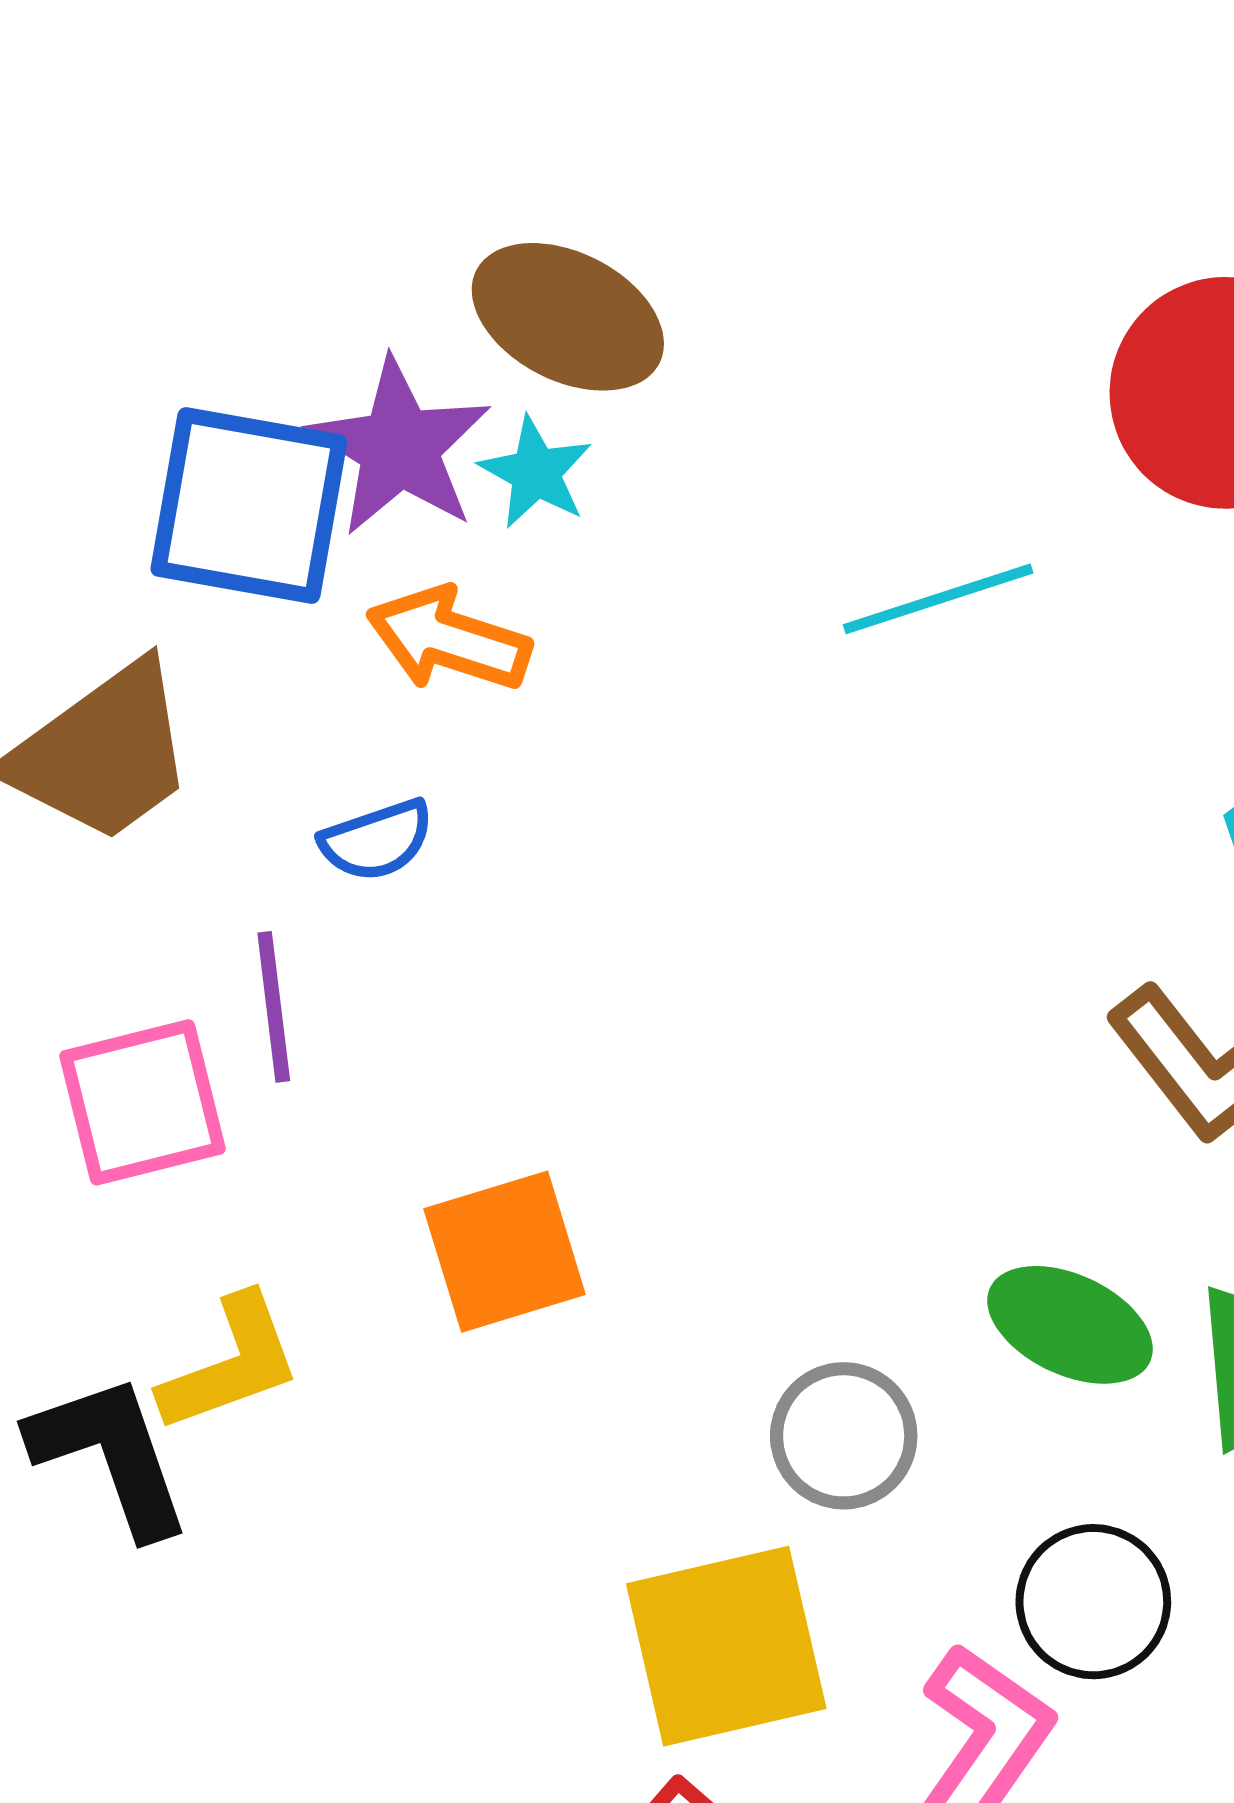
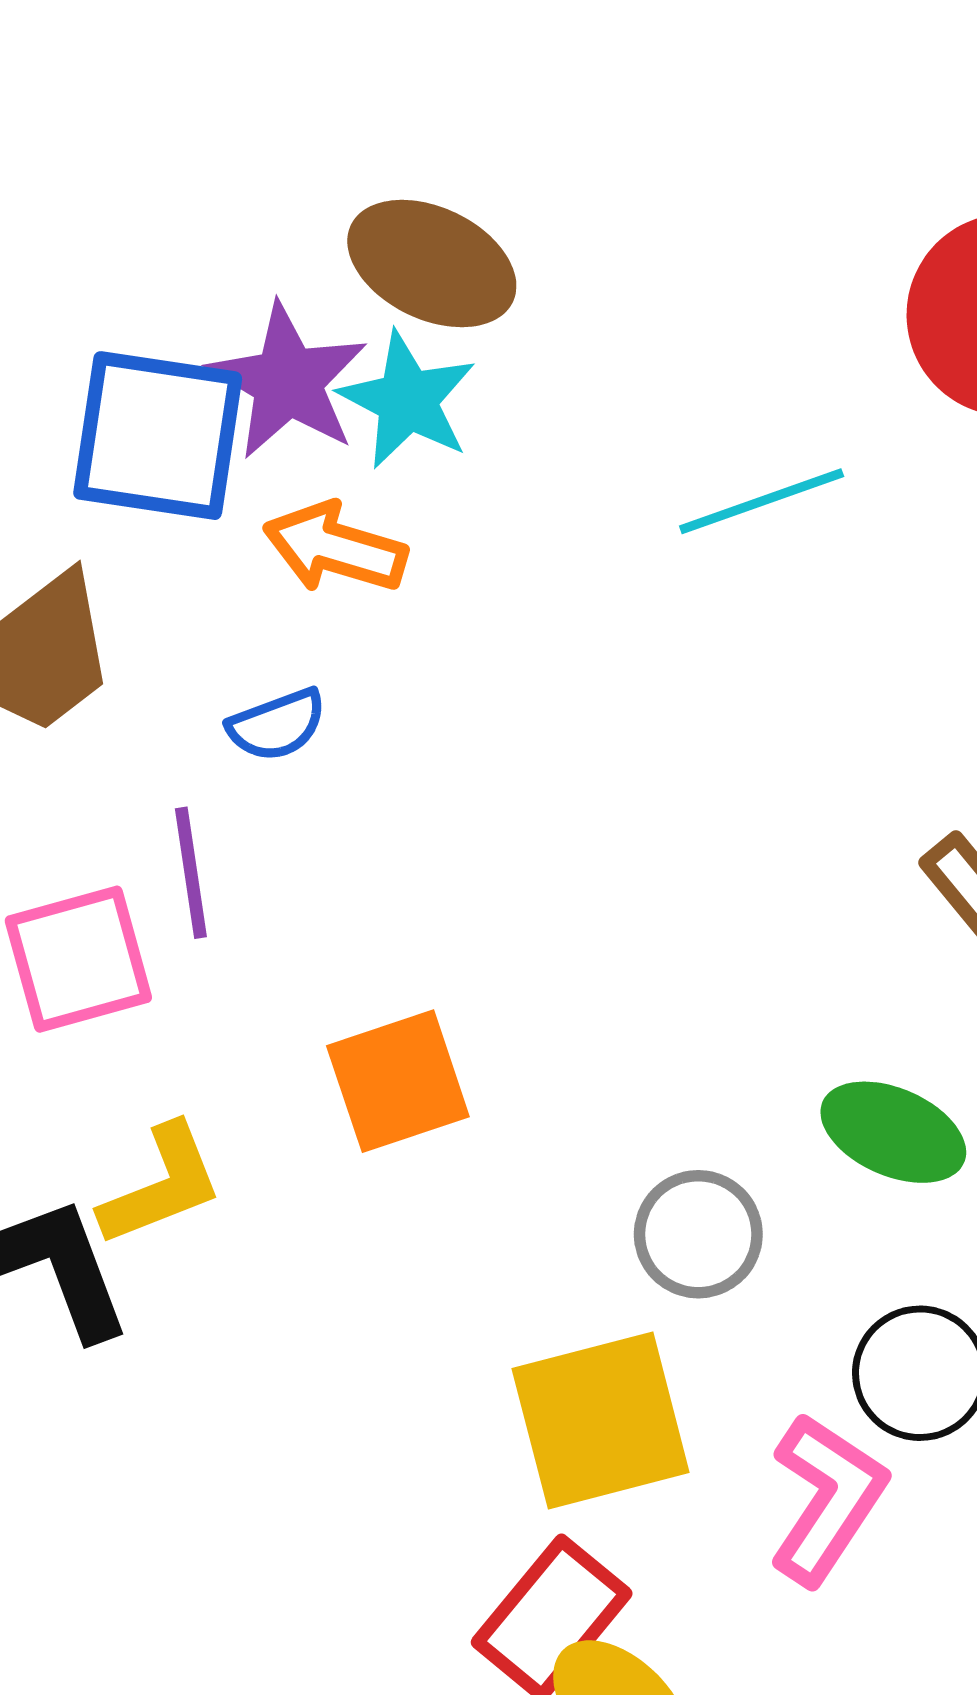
cyan star: (536, 472) -> (407, 400), size x1.4

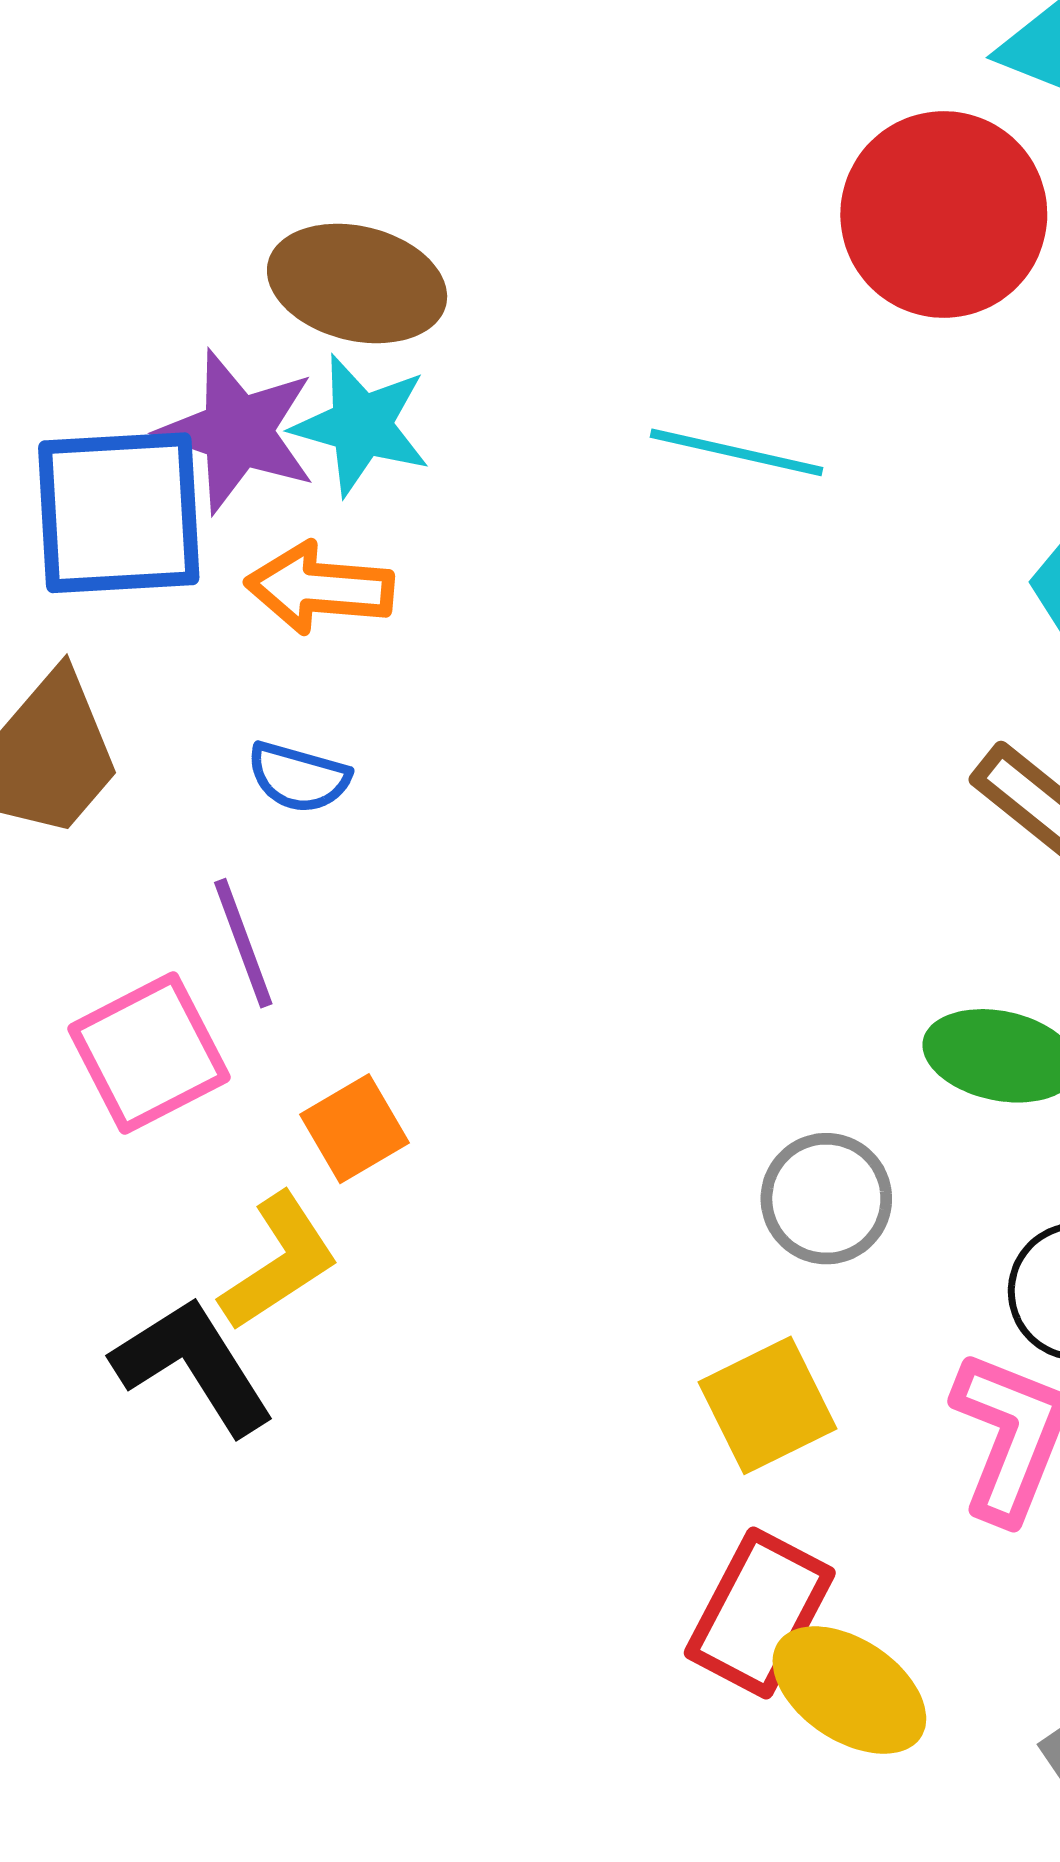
cyan line: (762, 501) -> (736, 452), turned 44
blue semicircle: (277, 725) -> (299, 777), turned 48
orange square: (398, 1081) -> (355, 1129), moved, size x0.7
yellow square: (601, 1420) -> (768, 1405), size x0.7

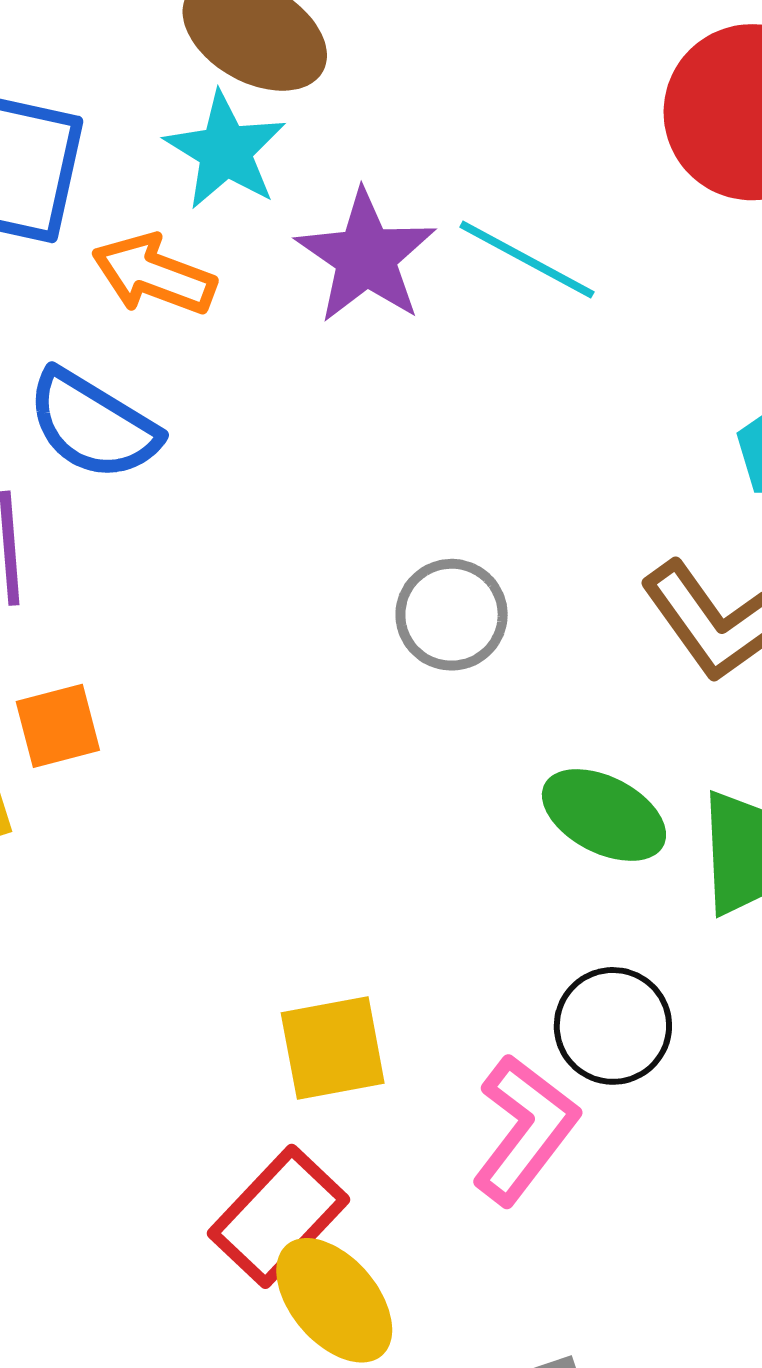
purple star: (237, 431) -> (366, 257), moved
blue semicircle: (299, 777) -> (93, 425), size x1.6
gray circle: (826, 1199) -> (452, 615), moved

